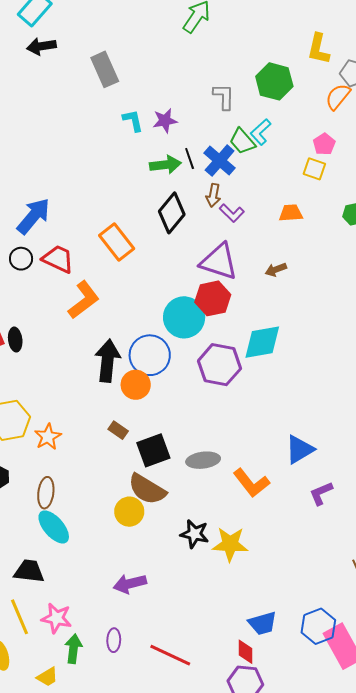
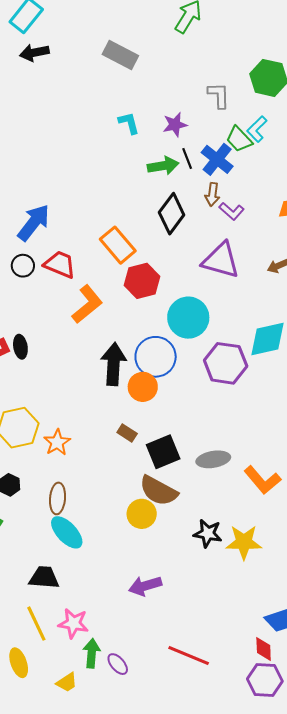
gray rectangle: (105, 69) -> (120, 55), moved, turned -36
purple star: (165, 121) -> (175, 125), moved
red hexagon: (213, 298) -> (142, 281), moved
purple ellipse: (114, 640) -> (118, 664), moved, turned -40

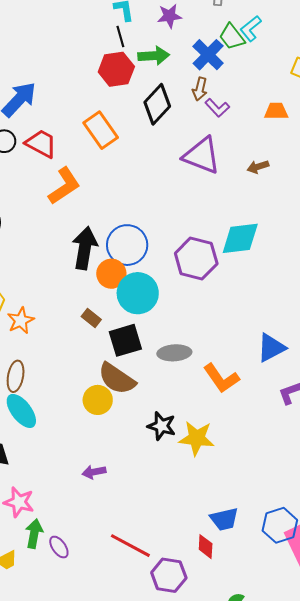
black line: (187, 159) -> (120, 37), moved
red hexagon: (142, 281) -> (116, 69), moved
cyan circle: (188, 318) -> (138, 293), moved
purple arrow: (145, 586) -> (94, 472), size x0.7
purple hexagon: (265, 680) -> (169, 575), moved

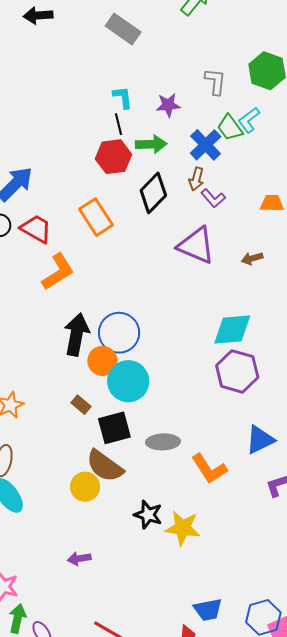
purple hexagon: (196, 258) -> (237, 371), moved

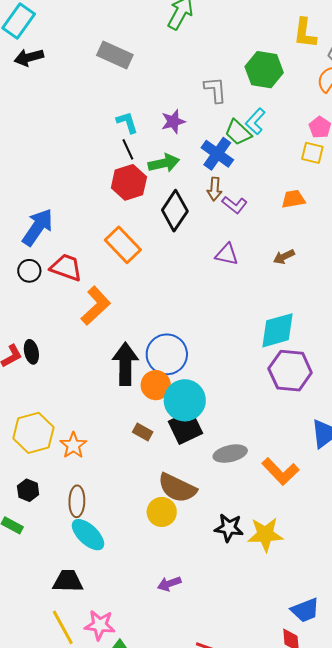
purple triangle: (196, 245) -> (227, 254), size x0.6
black square: (114, 428) -> (185, 427), moved

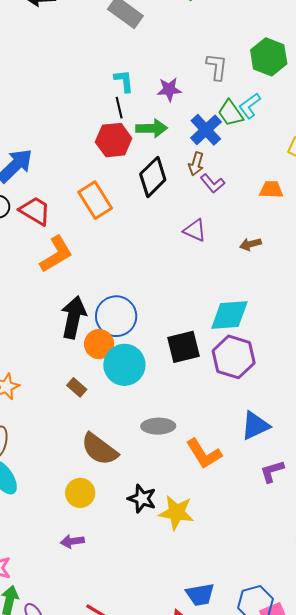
black square: (185, 427) -> (183, 347), moved
yellow circle: (162, 512) -> (80, 493), moved

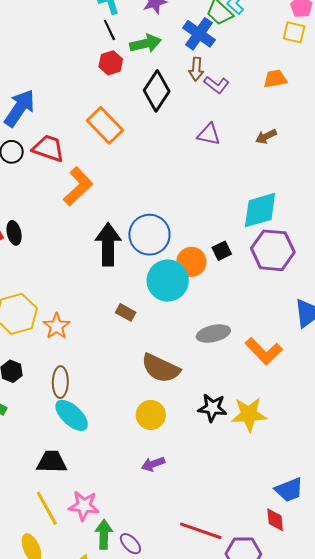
red hexagon: (114, 140) -> (111, 63), size x0.7
orange circle: (99, 344) -> (191, 262), moved
black square: (183, 347) -> (222, 251), size x0.6

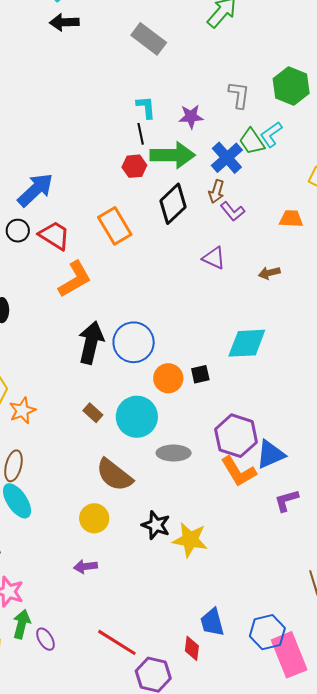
green arrow: (145, 43) -> (173, 155), size x1.4
purple hexagon: (273, 250) -> (236, 436), moved
cyan circle: (168, 281) -> (137, 417), moved
orange L-shape: (264, 351) -> (238, 472), moved
blue trapezoid: (289, 490) -> (212, 622), turned 84

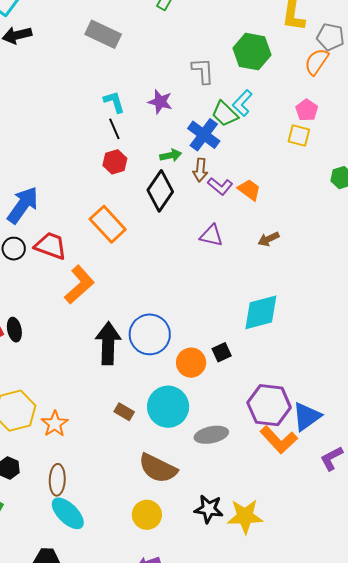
purple star: (191, 117) -> (160, 102), turned 30
green arrow: (173, 155) -> (171, 155), moved, size x0.5
orange trapezoid: (291, 219) -> (249, 190), moved, turned 45

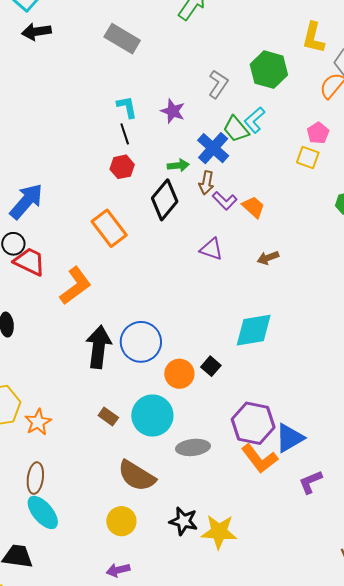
gray L-shape: (203, 71) -> (218, 84), turned 32
red trapezoid: (51, 246) -> (30, 262), moved
black square: (222, 352) -> (211, 366), turned -30

